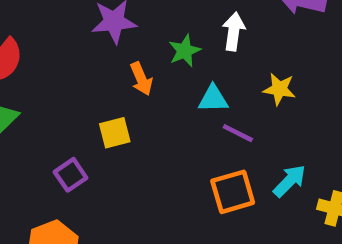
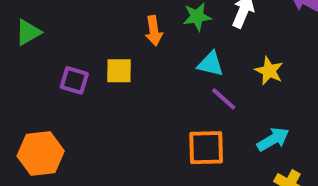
purple square: (71, 175) -> (74, 80), moved, turned 36
cyan arrow: (290, 181) -> (273, 139), moved

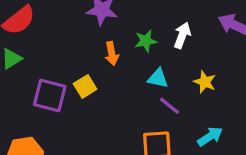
yellow square: (119, 71) -> (85, 86), turned -30
purple square: (74, 80) -> (50, 96), size x1.5

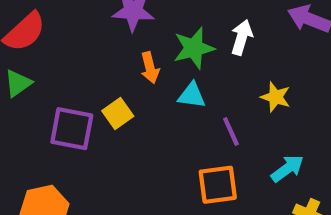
green star: (146, 41) -> (194, 48), size x1.4
cyan triangle: (158, 78) -> (192, 95), moved
purple line: (169, 106) -> (231, 132), turned 30

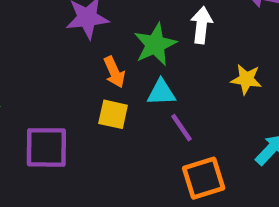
yellow square: (118, 113) -> (113, 114), moved, turned -32
purple line: (231, 132) -> (181, 128), moved

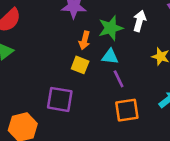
orange arrow: (114, 72) -> (85, 40), turned 30
purple square: (46, 147) -> (60, 99), moved

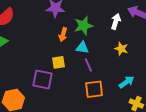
white arrow: (139, 21) -> (116, 21), moved
yellow square: (80, 65) -> (59, 62), moved, turned -32

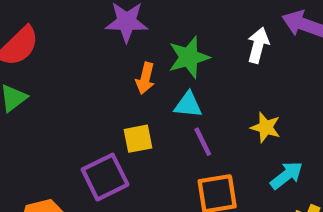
yellow star: (121, 49) -> (266, 127), moved
purple square: (43, 79) -> (105, 177), turned -35

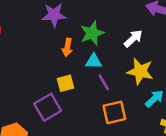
white arrow: (258, 45) -> (133, 39), moved, turned 36
yellow star: (266, 127) -> (140, 71), size x1.5

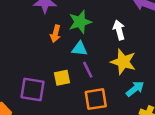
white arrow: (133, 39) -> (119, 30), turned -66
yellow square: (65, 83) -> (62, 78), moved
purple square: (48, 107) -> (32, 89), turned 35

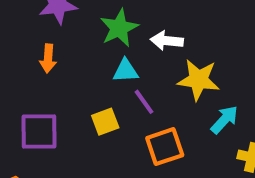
white arrow: (119, 30) -> (167, 41), moved, turned -60
orange arrow: (55, 34) -> (48, 58), moved
purple square: (32, 89) -> (39, 131), moved

